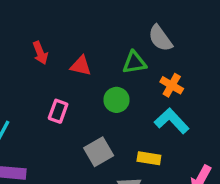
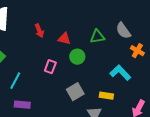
gray semicircle: (160, 38) -> (123, 31), moved
orange cross: (172, 85) -> (137, 51), moved
green circle: (116, 100) -> (77, 57), moved

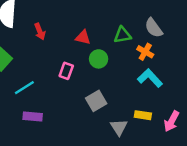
red arrow: (39, 31) -> (40, 31), moved
orange cross: (137, 51) -> (145, 52), moved
cyan line: (15, 81) -> (24, 88), turned 30
yellow rectangle: (106, 96) -> (143, 115), moved

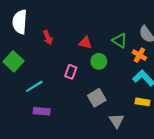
green triangle: (122, 35) -> (120, 41), turned 42
yellow rectangle: (143, 115) -> (143, 102), moved

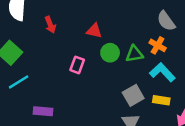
green triangle: (120, 41) -> (134, 54), moved, turned -42
cyan line: (34, 86) -> (19, 82), moved
gray square: (97, 98) -> (133, 95), moved

